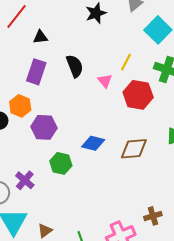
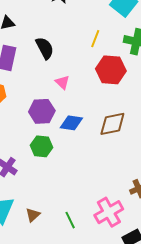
pink triangle: (105, 81) -> (62, 82), moved
purple hexagon: (44, 127) -> (42, 111), moved

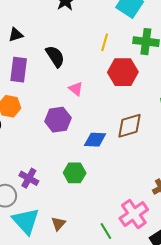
blue diamond: (71, 123) -> (95, 140), moved
green hexagon: (42, 146) -> (75, 173), moved
green line: (70, 220) -> (106, 231), moved

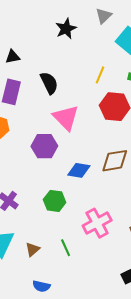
pink triangle: (76, 89) -> (66, 118), size x1.8
pink cross: (134, 214) -> (97, 223), moved
green line: (106, 231) -> (66, 248), moved

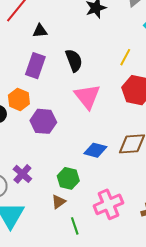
purple hexagon: (44, 146) -> (43, 121), moved
brown triangle: (33, 249) -> (59, 202), moved

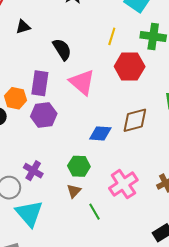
purple rectangle: (35, 66) -> (40, 83), moved

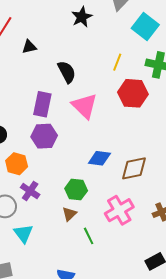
orange hexagon: (15, 98) -> (17, 164), moved
brown diamond: (135, 120) -> (134, 168), moved
cyan triangle: (29, 213) -> (23, 233), size x0.7

